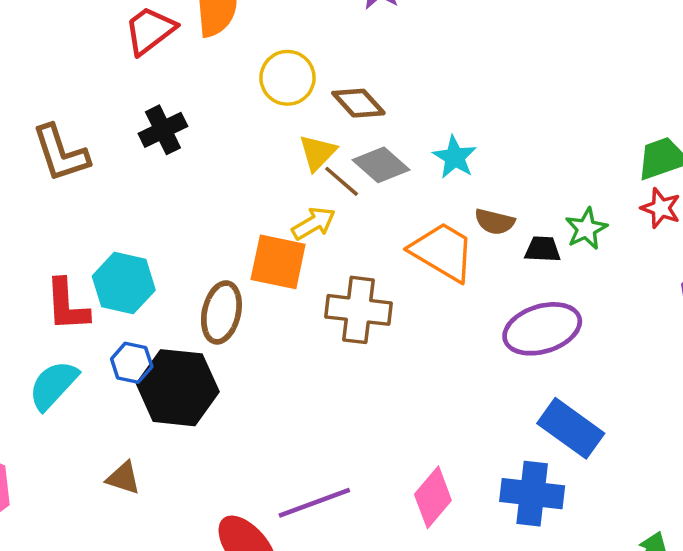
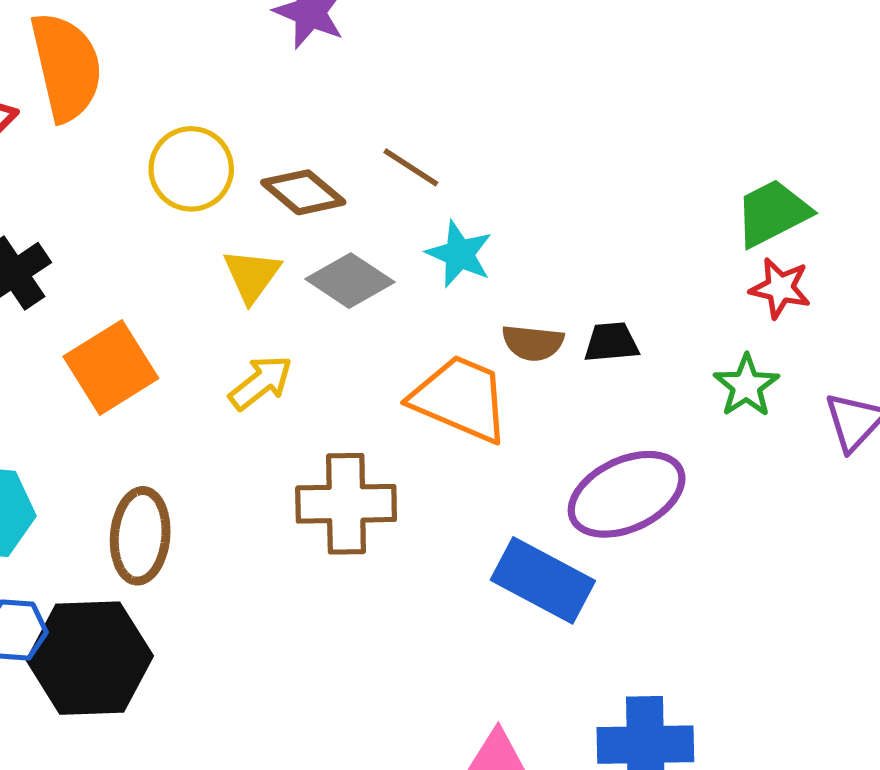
brown line: (342, 181) -> (411, 167), moved
green star: (586, 229) -> (746, 386), moved
black trapezoid: (543, 249) -> (611, 342), moved
orange square: (278, 262) -> (111, 367), moved, turned -36
blue rectangle: (571, 428) -> (543, 580), moved

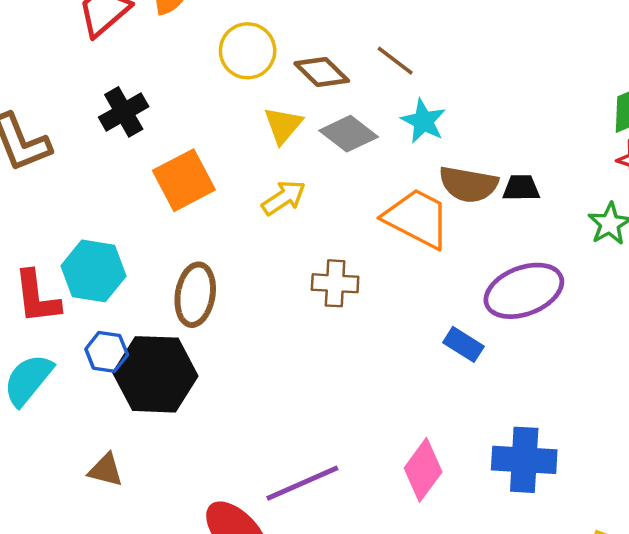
brown semicircle: (533, 343) -> (468, 184), size x1.4
brown cross: (346, 504) -> (335, 283), size x0.7
blue rectangle: (543, 580) -> (463, 344), size x0.6

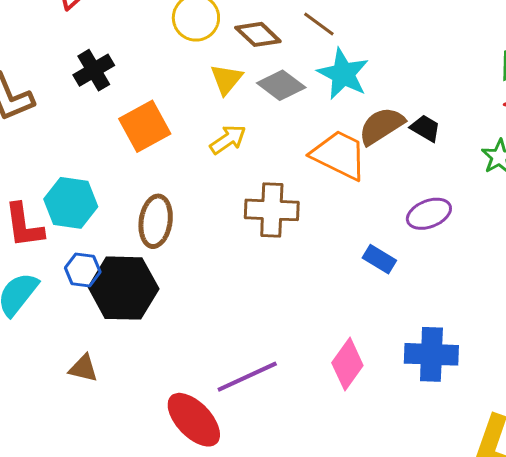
cyan star: (423, 121) -> (343, 74), size x1.4
brown semicircle: (468, 184) -> (381, 126), turned 138
black trapezoid: (521, 188) -> (425, 128), turned 32
brown cross: (335, 283) -> (272, 210), size x1.4
purple ellipse: (524, 291) -> (429, 214), size x0.7

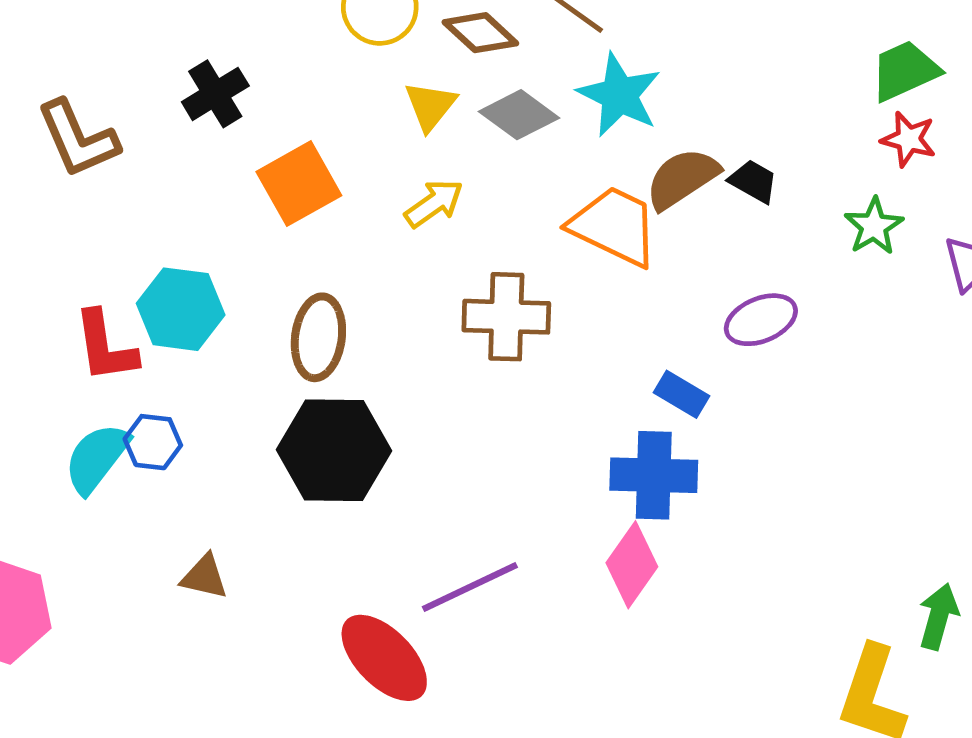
blue hexagon: (83, 270) -> (153, 442), moved
black hexagon: (124, 288) -> (334, 450), moved
blue cross: (431, 354) -> (654, 475), moved

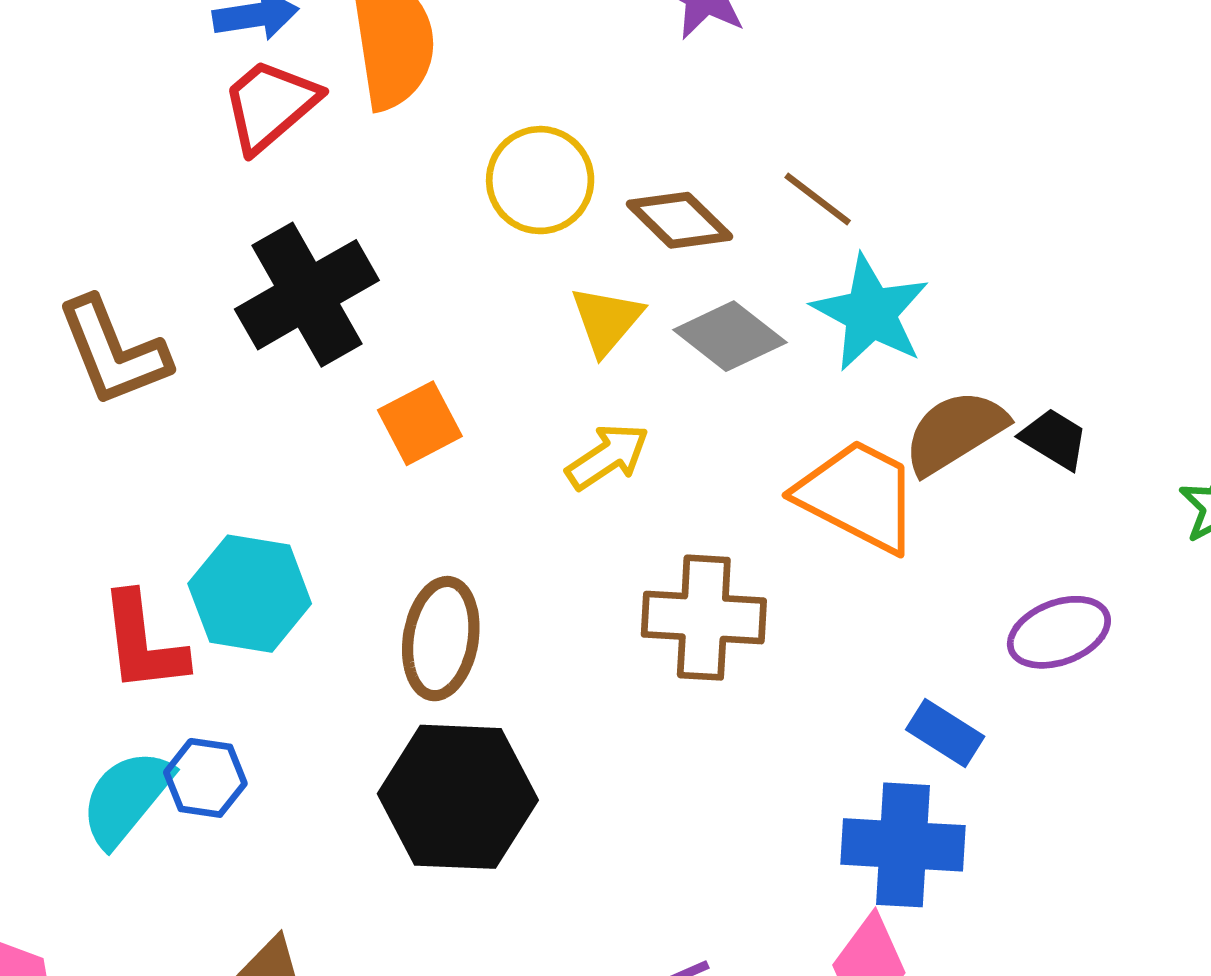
black cross: (215, 94) -> (307, 295), size x1.5
orange square: (299, 184) -> (420, 423), size x0.7

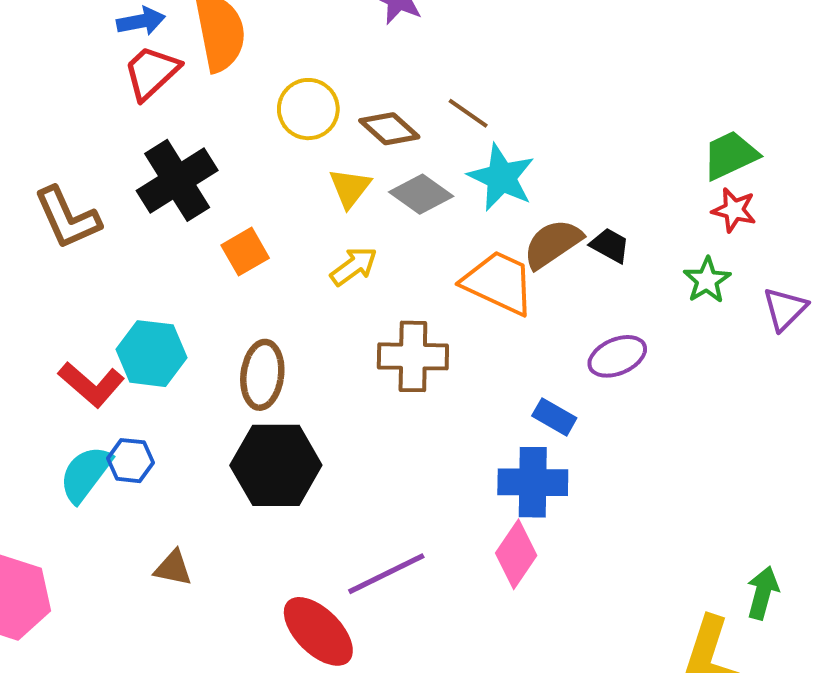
red L-shape: (143, 643) -> (91, 384), turned -40

